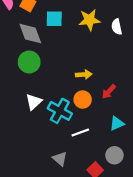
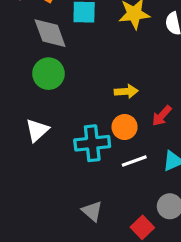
white triangle: (34, 102) -> (37, 130), moved
cyan cross: (60, 111) -> (92, 143), turned -35
white line: (80, 133) -> (134, 161), moved

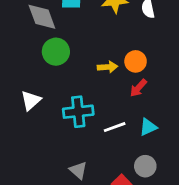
green circle: (48, 74) -> (56, 52), moved
orange circle: (125, 127) -> (136, 61), moved

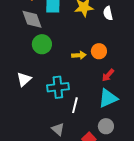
red arrow: (138, 88) -> (108, 75), moved
white line: (115, 127) -> (75, 105), moved, turned -56
cyan triangle: (148, 127) -> (108, 98), size x1.5

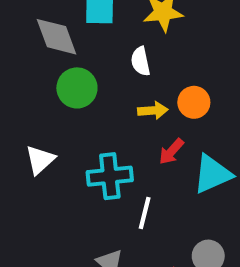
white semicircle: (108, 13) -> (141, 61), moved
red arrow: (108, 75) -> (171, 152), moved
cyan triangle: (108, 98) -> (212, 174), moved

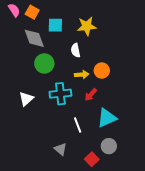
cyan triangle: (212, 174) -> (107, 118), moved
cyan cross: (110, 176) -> (60, 94), moved
white line: (145, 213) -> (78, 125), turned -35

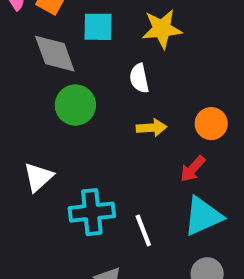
orange circle: (102, 71) -> (211, 124), moved
cyan cross: (60, 94) -> (92, 212), moved
red arrow: (91, 95) -> (193, 169), moved

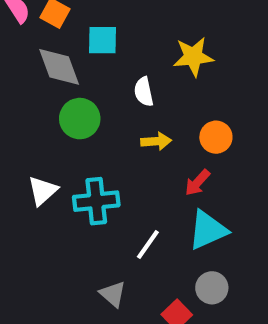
yellow star: (162, 29) -> (193, 57), moved
cyan cross: (92, 212) -> (96, 201), moved
white line: (143, 231) -> (148, 244), turned 56

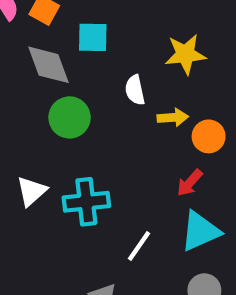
yellow arrow: (156, 141) -> (173, 117), moved

